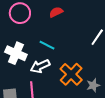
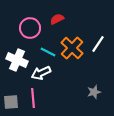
pink circle: (20, 13) -> (30, 28), moved
orange cross: (71, 74) -> (72, 48), moved

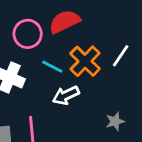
red semicircle: (57, 19) -> (65, 22), size x1.6
white arrow: (41, 73) -> (66, 95), moved

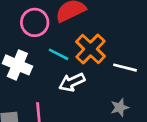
white line: (121, 56) -> (125, 68), moved, turned 70

